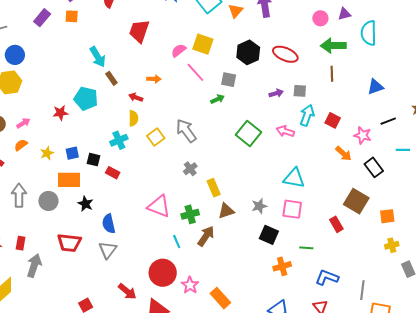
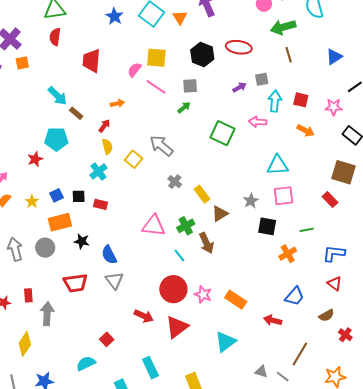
red arrow: (136, 97) -> (104, 126), turned 120
orange arrow: (344, 154) -> (306, 131), moved
brown arrow: (206, 236) -> (206, 243), turned 135

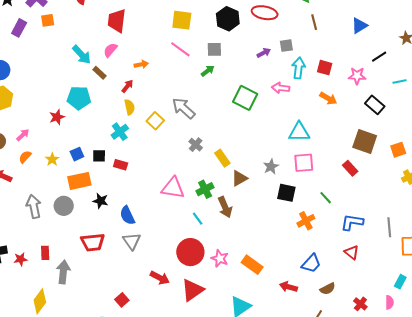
pink semicircle: (134, 70) -> (110, 50), moved
green line: (307, 230) -> (326, 198), turned 56
brown semicircle: (326, 315) -> (328, 289), moved

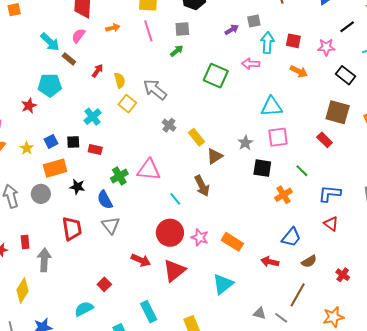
pink line: (180, 49) -> (148, 31), turned 40
orange arrow: (141, 64) -> (113, 28), moved
yellow semicircle: (129, 107) -> (120, 80), moved
green cross: (205, 189) -> (119, 176), moved
red trapezoid: (93, 242) -> (72, 229), turned -90

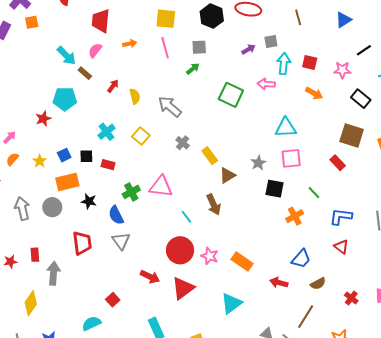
yellow square: (127, 104) -> (141, 136), moved

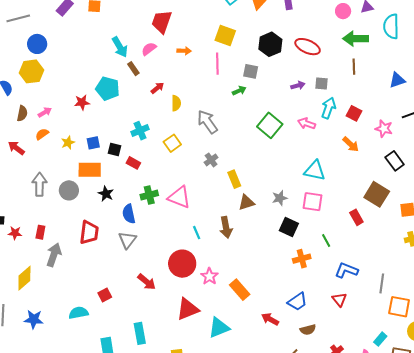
red triangle: (183, 288) -> (188, 309), moved

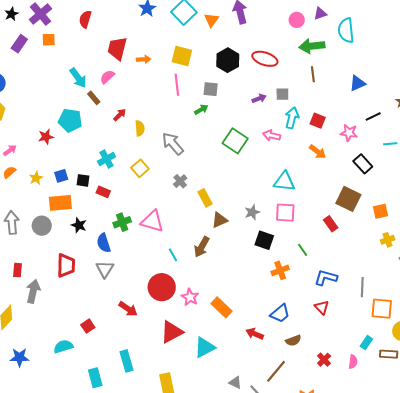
orange arrow: (184, 51) -> (144, 59), moved
brown arrow: (226, 227) -> (202, 247), turned 45

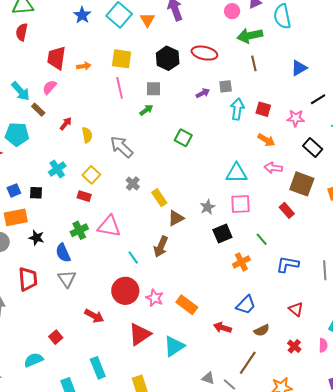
pink arrow: (272, 135) -> (273, 168), moved
green square: (235, 141) -> (183, 138), size x0.7
red rectangle: (103, 192) -> (84, 196), moved
black square: (264, 240) -> (222, 234), turned -36
red triangle: (322, 307) -> (296, 309), moved

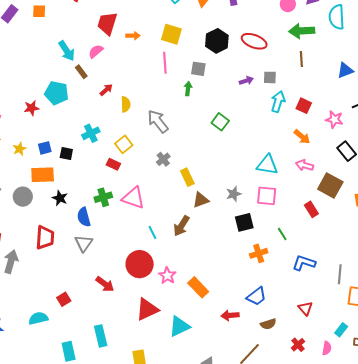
green arrow: (146, 110) -> (188, 89), turned -56
red arrow: (223, 328) -> (230, 315), turned -30

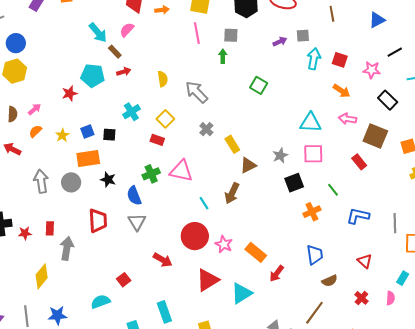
red arrow: (106, 90) -> (124, 72), moved, turned 32
blue trapezoid: (256, 296) -> (315, 255), turned -55
red arrow: (230, 315) -> (277, 273), moved, turned -42

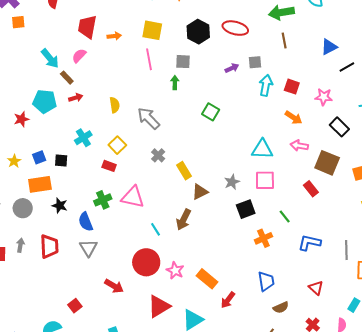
black line: (395, 52) -> (347, 67), moved
gray arrow: (67, 248) -> (20, 245), moved, size x0.6

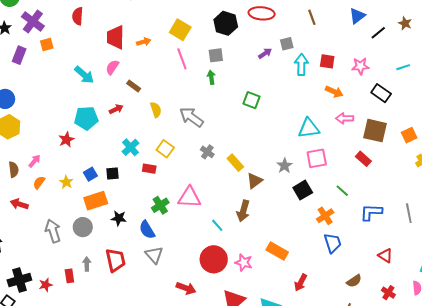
yellow square: (152, 30) -> (180, 30), turned 30
brown rectangle: (67, 78) -> (134, 86), moved
red rectangle: (109, 166) -> (149, 169), moved
orange rectangle: (207, 279) -> (277, 251), moved
blue trapezoid: (266, 281) -> (333, 243), moved

